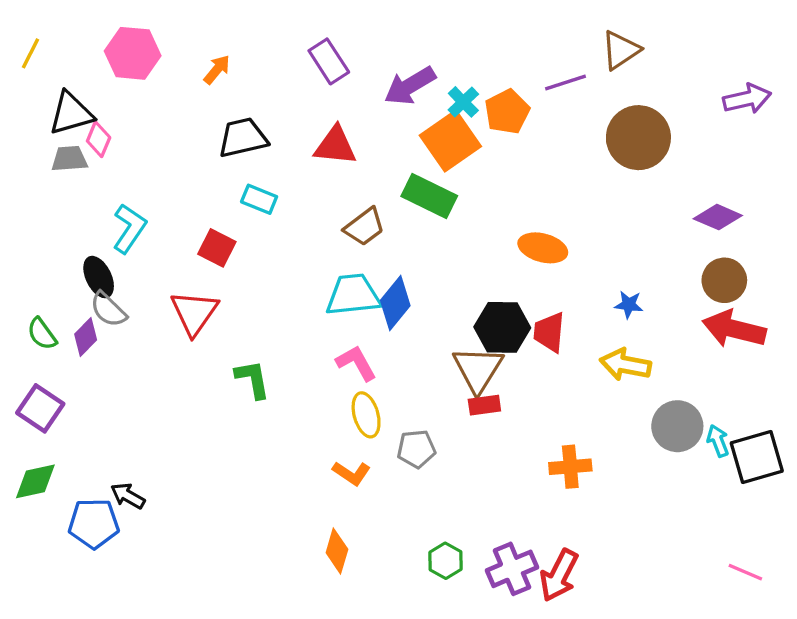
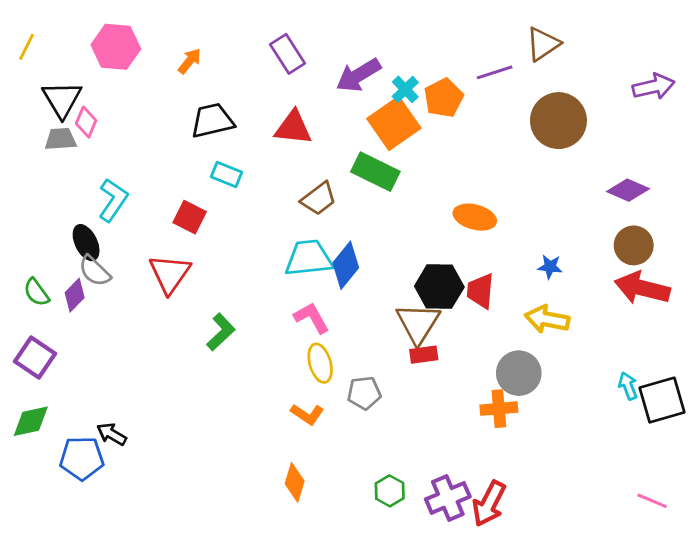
black triangle: (71, 113) -> (62, 99), turned -45
green L-shape: (253, 379) -> (221, 332), turned 57
gray circle: (677, 426) -> (519, 373), moved

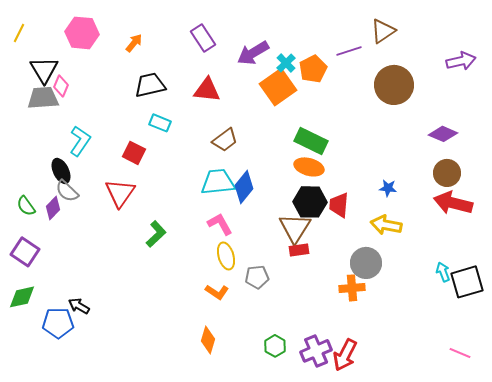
gray trapezoid: (61, 139) -> (43, 98), size x1.4
green rectangle: (375, 172) -> (311, 141), moved
orange ellipse: (475, 217) -> (309, 167), moved

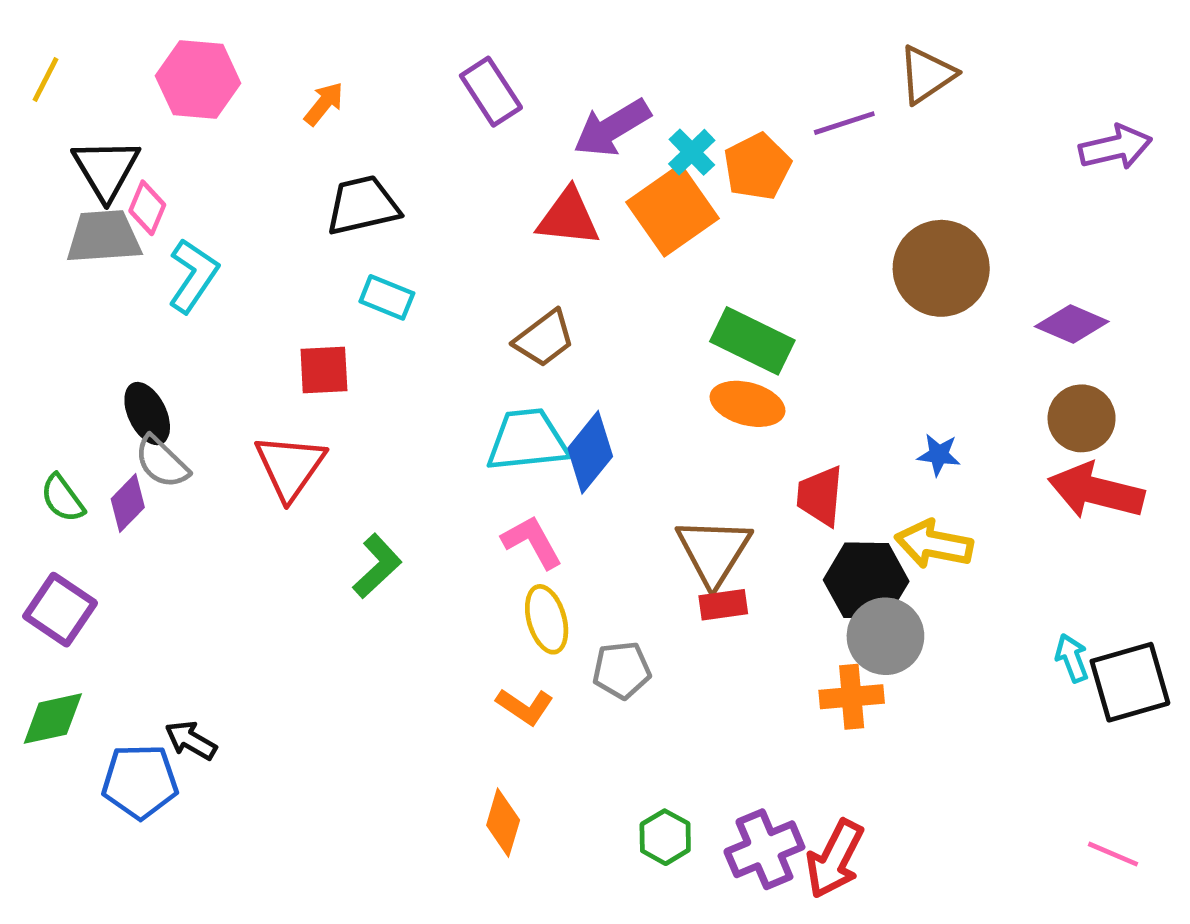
brown circle: (394, 85) -> (941, 268), moved
red triangle: (207, 90) -> (568, 217), moved
cyan L-shape: (80, 141) -> (193, 276), moved
red square: (134, 153) -> (324, 370), turned -30
black hexagon: (310, 202) -> (866, 581), moved

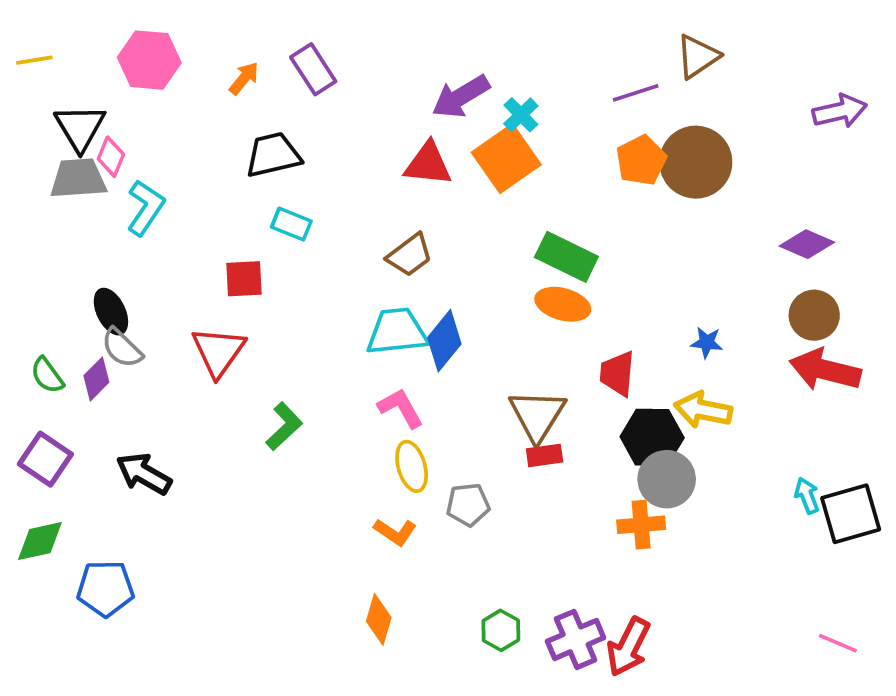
yellow line: (46, 79) -> (34, 60), turned 54
purple rectangle: (491, 92) -> (313, 69), moved
orange pentagon: (757, 167) -> (641, 160), moved
brown circle: (941, 268) -> (696, 162), moved
black arrow: (191, 740) -> (144, 474), moved, size x1.4

